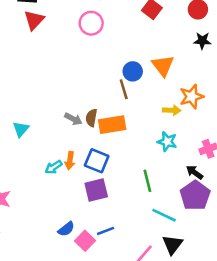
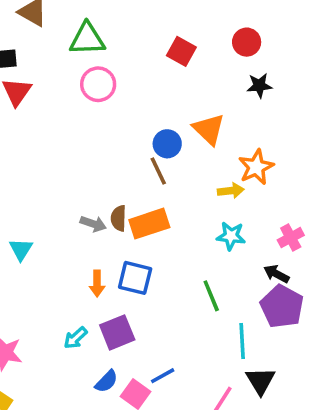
cyan arrow: (54, 167) -> (75, 338), moved
purple square: (96, 190) -> (117, 332), moved
cyan line: (164, 215) -> (242, 341), turned 70

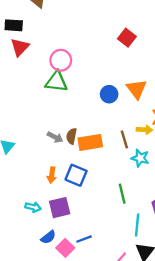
green triangle: (87, 39) -> (56, 82), moved
pink circle: (98, 84) -> (61, 60), moved
brown line: (158, 171) -> (124, 139), moved
cyan arrow: (75, 338) -> (33, 207), turned -133

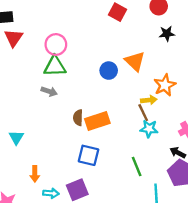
gray arrow: (55, 137) -> (49, 91), moved
brown line: (124, 139) -> (143, 113), moved
orange arrow: (52, 175) -> (35, 174), moved

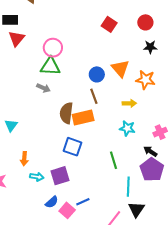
orange star: (165, 85) -> (145, 80), moved, turned 30
brown line: (143, 113) -> (94, 96), moved
brown semicircle: (78, 118) -> (66, 113), size x1.5

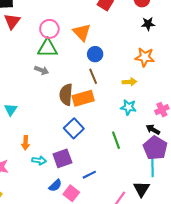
orange triangle: (120, 68) -> (82, 32), moved
blue square: (73, 147) -> (74, 128), turned 30
cyan line: (128, 187) -> (152, 167), moved
blue line: (83, 202) -> (89, 175), moved

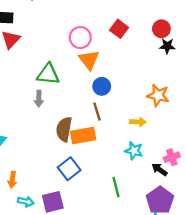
black star: (148, 24) -> (167, 46), moved
pink circle: (49, 29) -> (80, 38), moved
gray arrow: (42, 70) -> (39, 99), turned 64
black arrow: (153, 130) -> (160, 170), moved

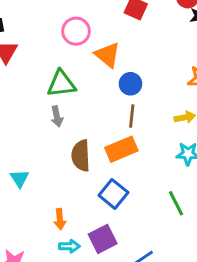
pink circle: (80, 38) -> (76, 31), moved
brown line: (97, 112) -> (132, 116), turned 36
brown semicircle: (64, 129) -> (81, 156), moved
orange arrow: (12, 180) -> (60, 219), moved

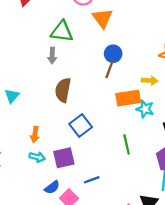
blue circle: (130, 84) -> (113, 54), moved
orange rectangle: (121, 149) -> (128, 98), moved

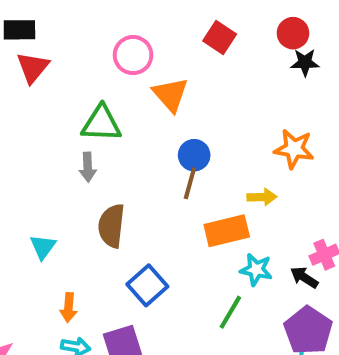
cyan triangle: (12, 96) -> (43, 247), moved
cyan star: (145, 109) -> (256, 270), moved
green line: (127, 144) -> (230, 312), turned 48

